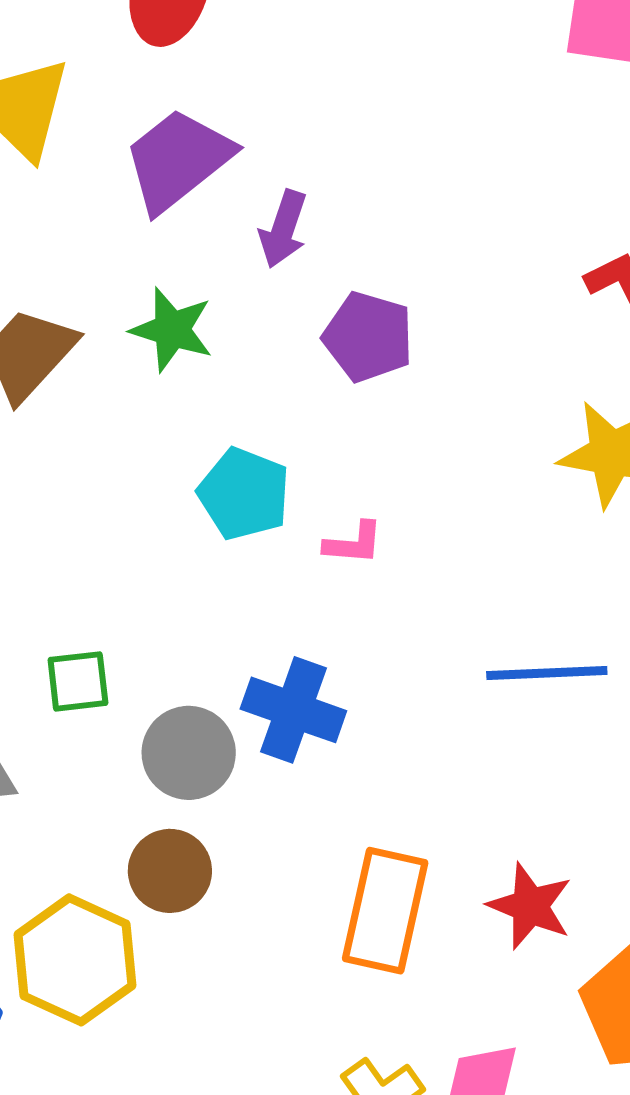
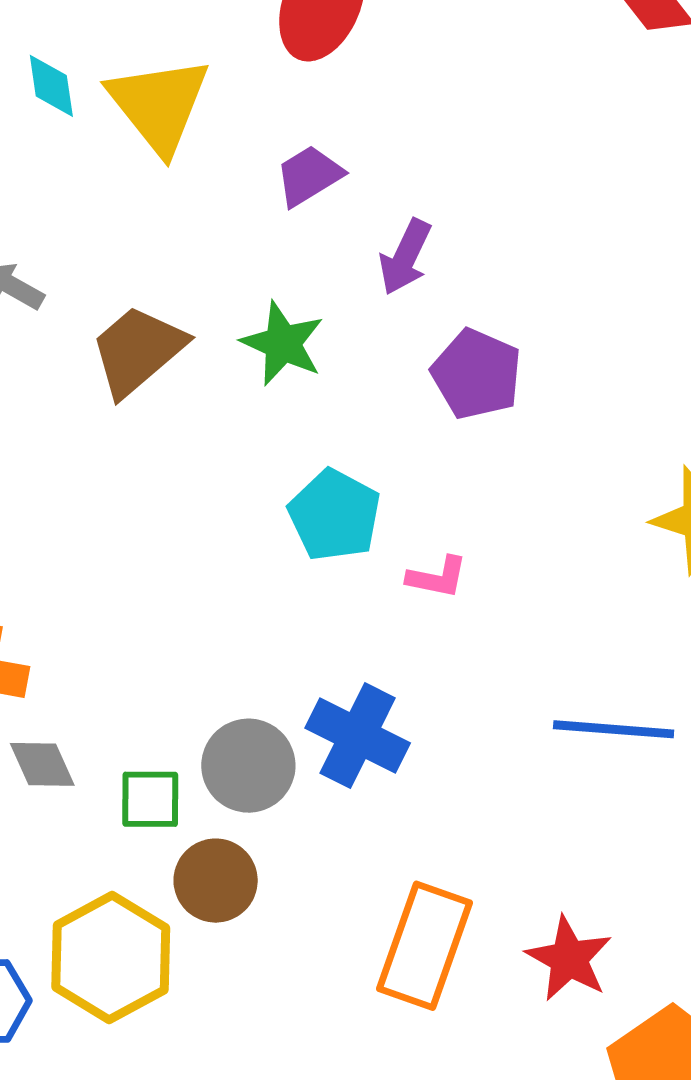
purple trapezoid: (178, 160) -> (309, 176), size x0.6
green square: (78, 681) -> (150, 799), moved

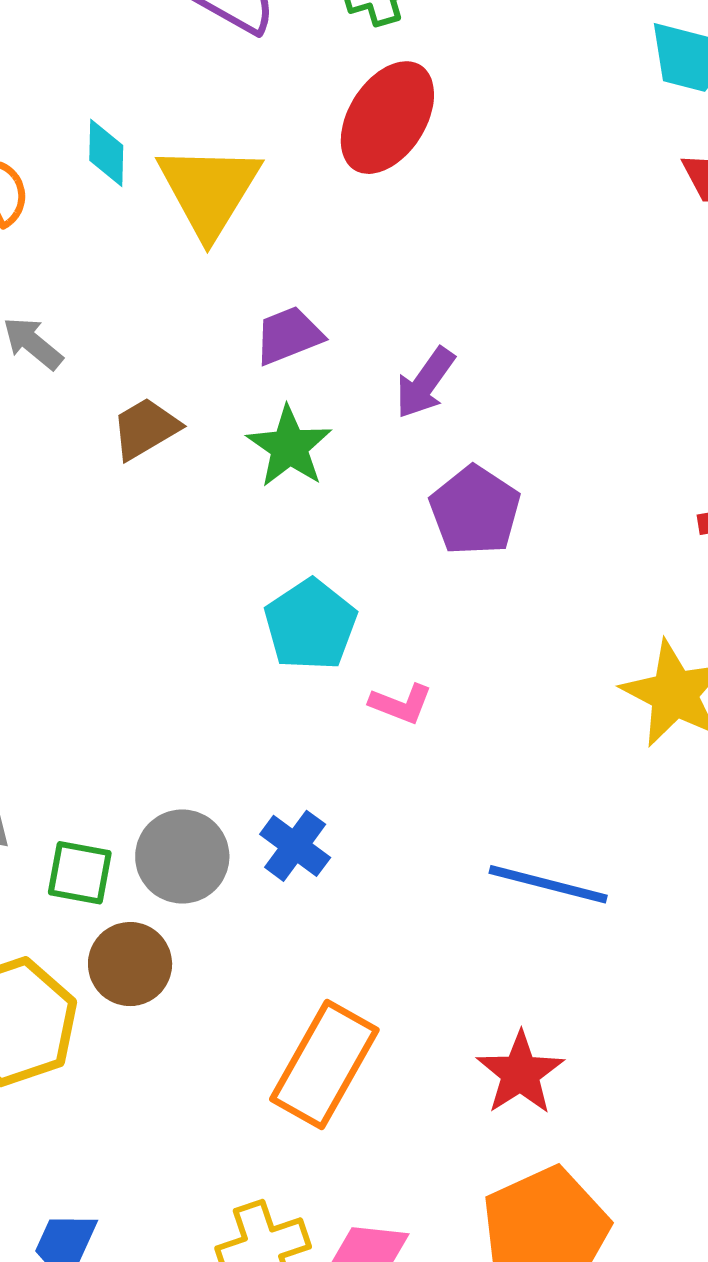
purple trapezoid: (309, 176) -> (289, 335), moved
brown trapezoid: (138, 350) -> (145, 429), size x0.7
blue cross: (358, 736) -> (295, 846), size x0.7
red star: (569, 959) -> (520, 1073), moved

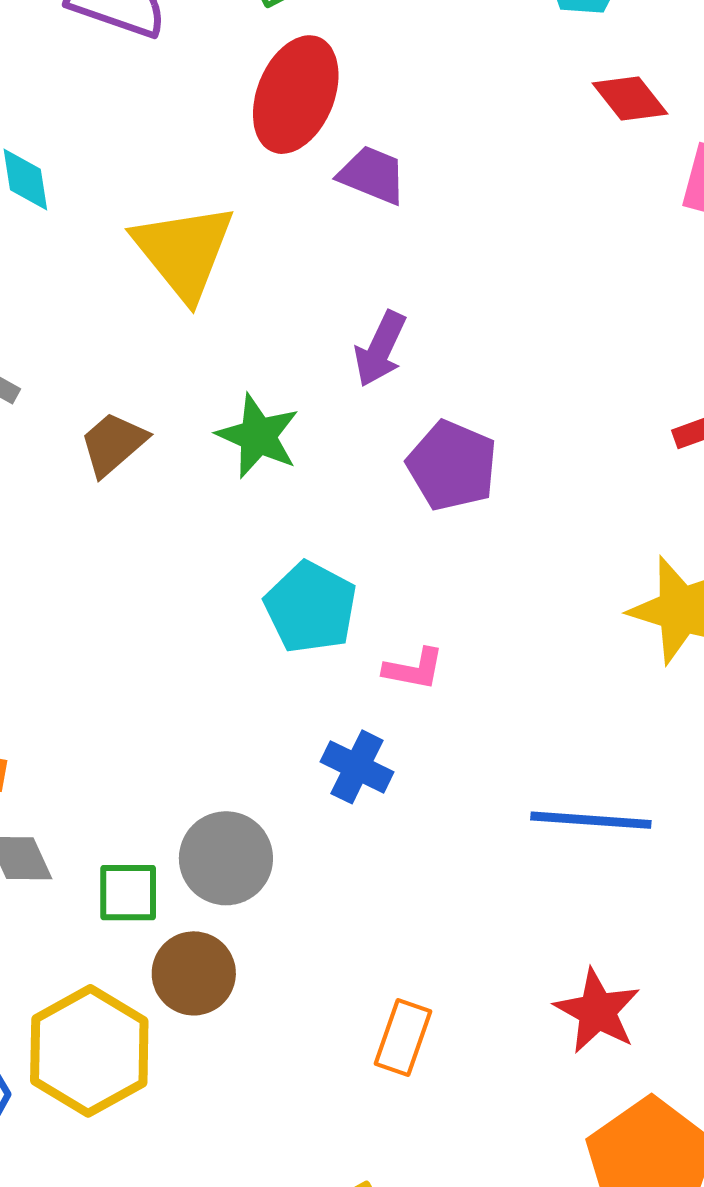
yellow triangle: (209, 190) -> (184, 251), moved
purple trapezoid: (289, 335) -> (372, 175), moved, turned 54
blue cross: (295, 846) -> (357, 767), moved
orange rectangle: (324, 1065) -> (403, 1038), size x0.6

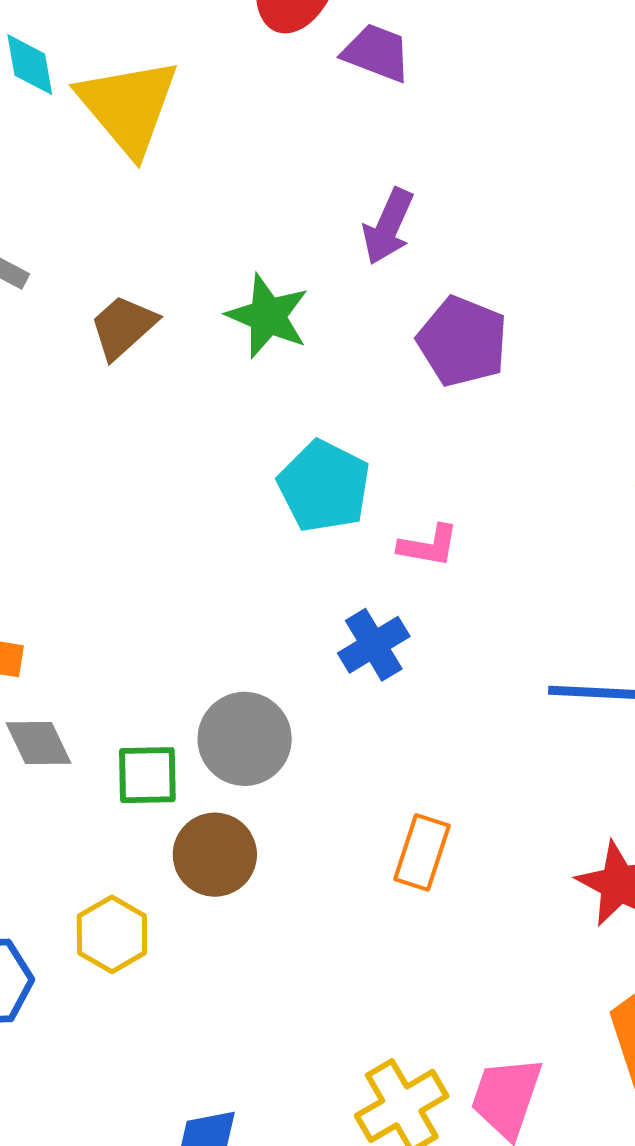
yellow triangle: (184, 251) -> (128, 106), moved
blue cross: (357, 767) -> (374, 645), turned 34
orange rectangle: (403, 1038) -> (422, 852), moved
yellow hexagon: (89, 1051) -> (112, 934), size x0.6

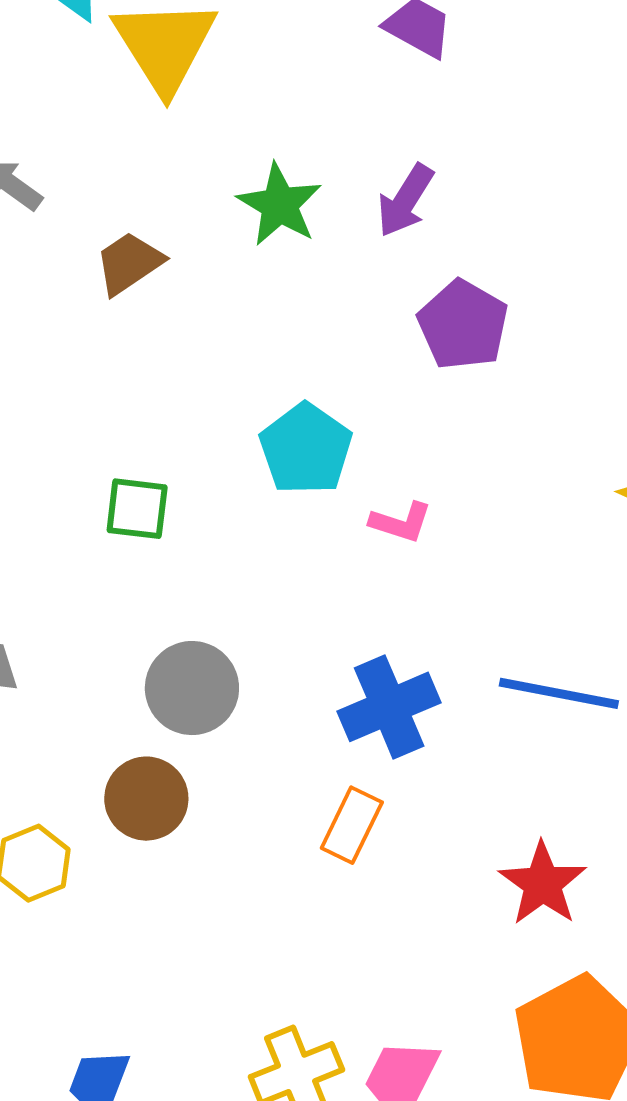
green star: (268, 316) -> (280, 205), moved
blue cross: (374, 645) -> (389, 707), moved, size x1.4
green square: (147, 775) -> (137, 509), moved

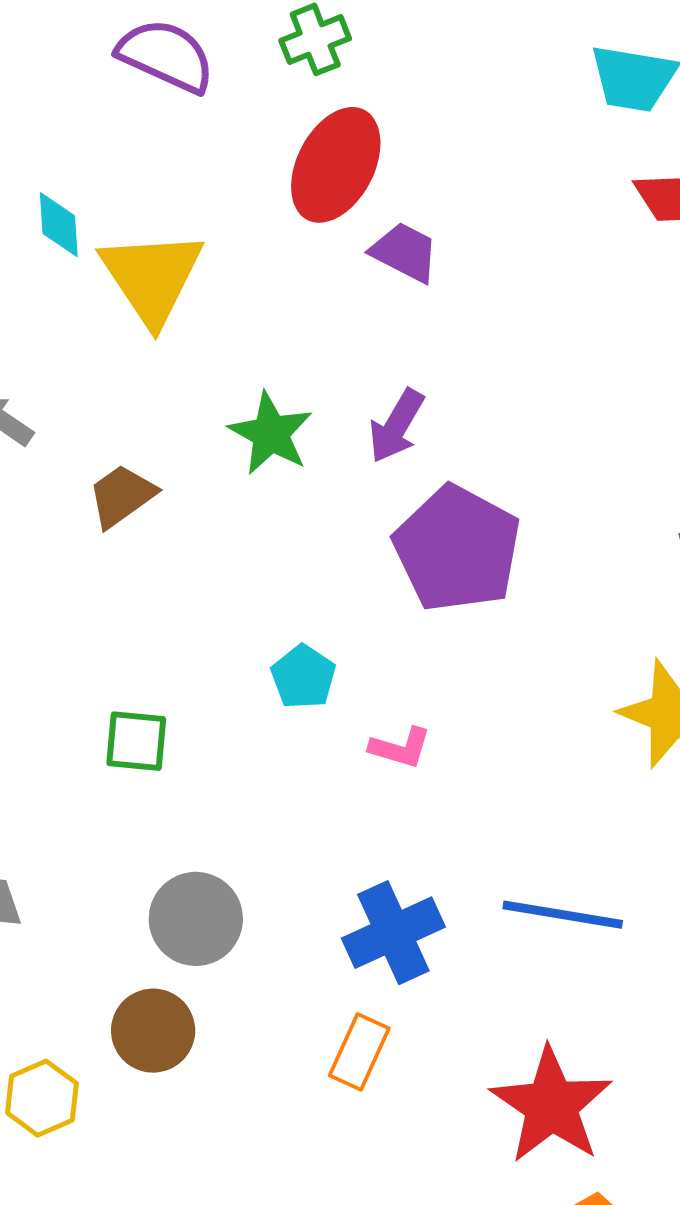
purple pentagon: (463, 325) -> (457, 549), size x1.4
cyan pentagon: (306, 449) -> (303, 677), size x0.7
red star: (543, 884) -> (551, 1105), size x1.4

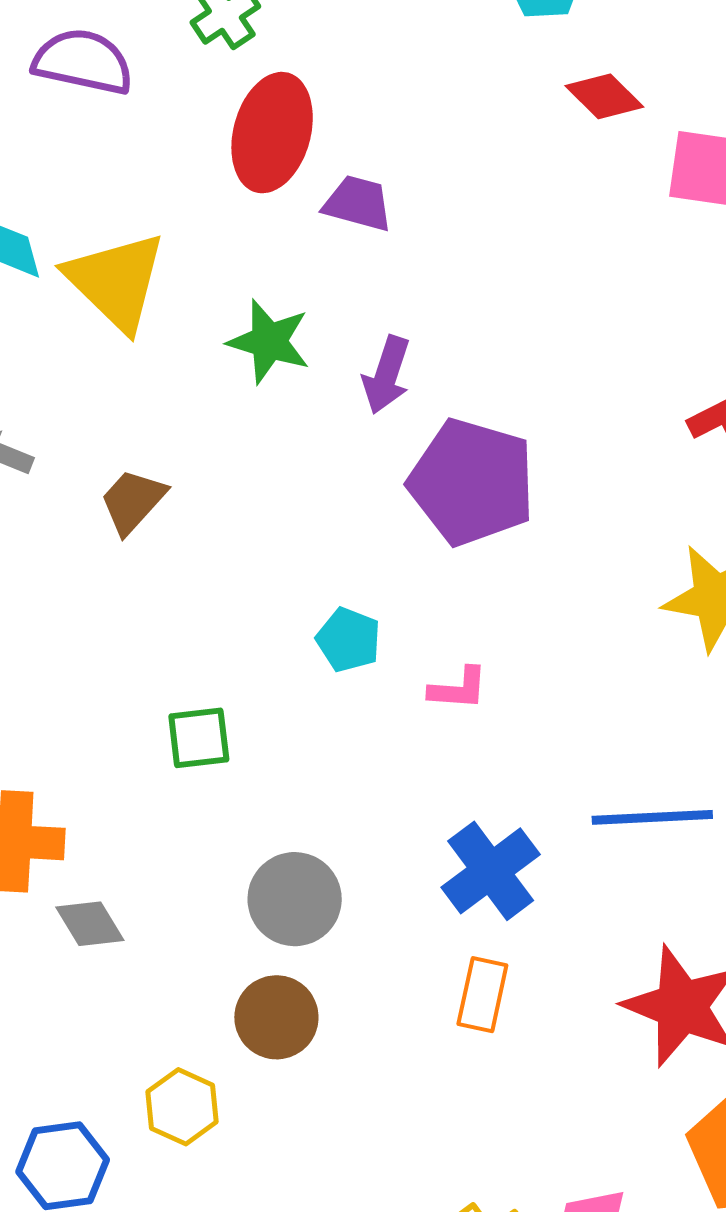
green star: (271, 433) -> (269, 341), moved

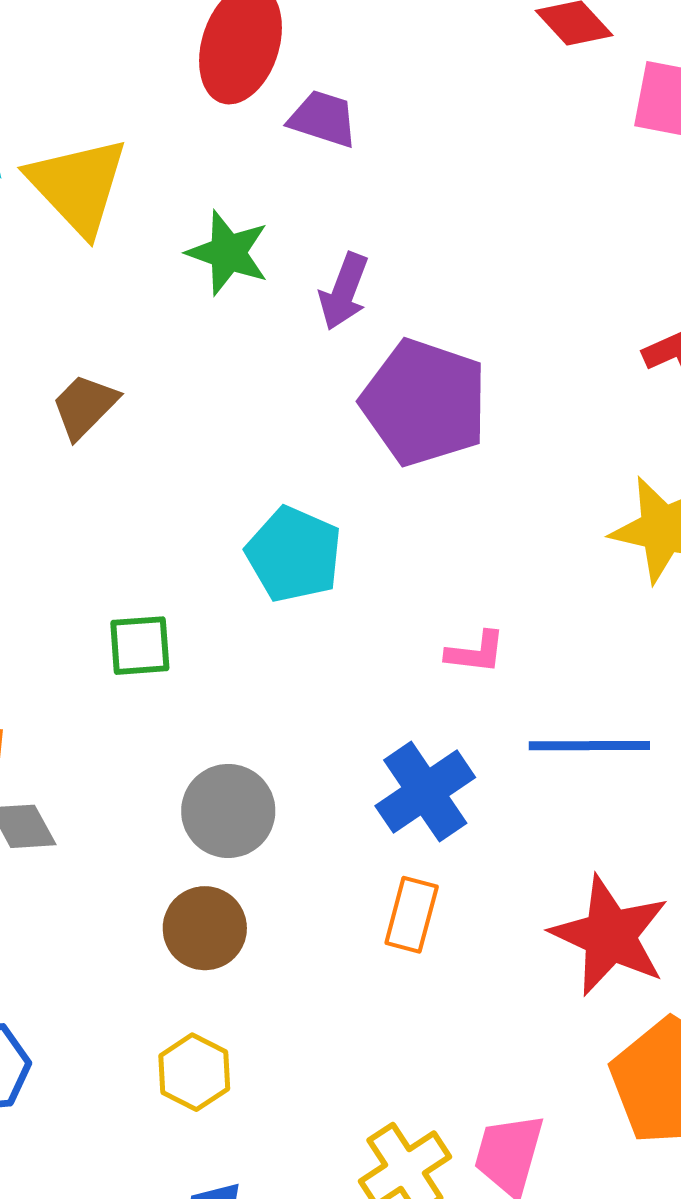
cyan pentagon: (349, 640) -> (294, 554), size x1.5
pink L-shape: (458, 689) -> (476, 652), moved
yellow hexagon: (182, 1107) -> (194, 1072), moved

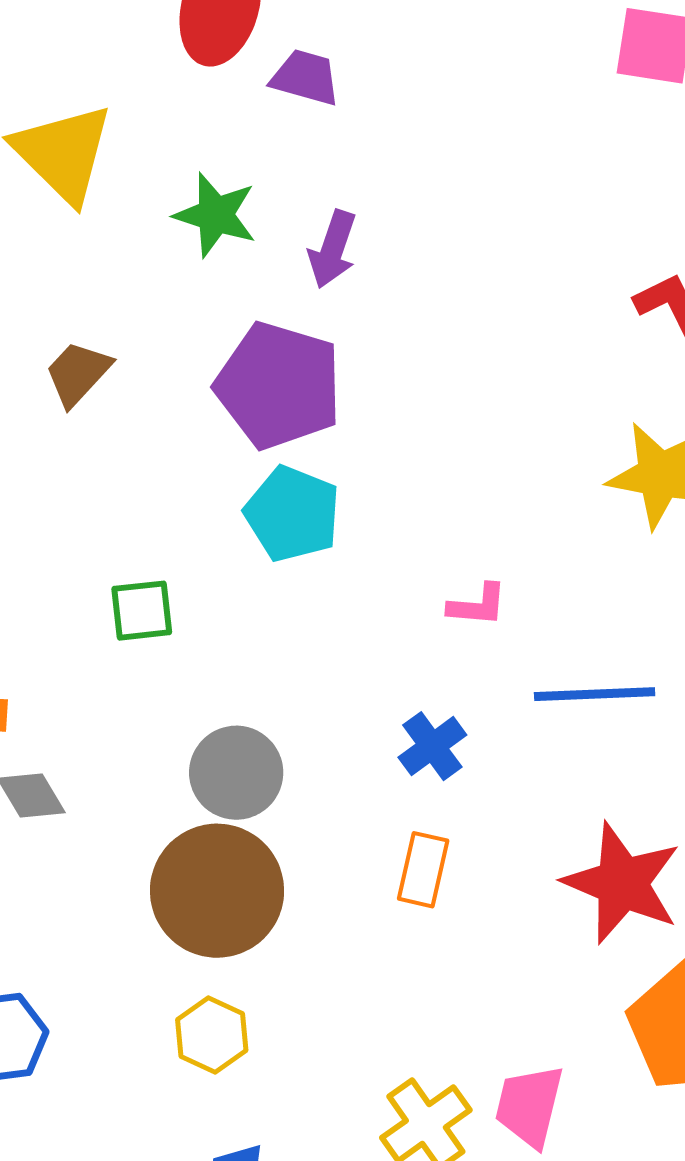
purple pentagon: (424, 402) -> (279, 385), moved
blue cross: (425, 792) -> (432, 746), size x0.7
brown circle: (205, 928) -> (217, 891), size x1.6

